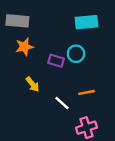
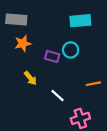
orange line: (87, 92) -> (93, 84), moved

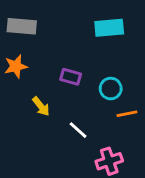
orange star: (23, 43) -> (16, 66), moved
cyan circle: (71, 50) -> (111, 89), moved

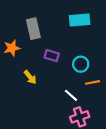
gray rectangle: (22, 26) -> (33, 29), moved, turned 72
white line: (78, 130) -> (71, 95), moved

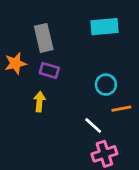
purple rectangle: (52, 56) -> (49, 70), moved
yellow arrow: (30, 77) -> (39, 102), turned -136

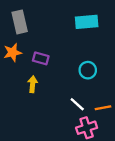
gray rectangle: (44, 38) -> (20, 22), moved
orange line: (121, 109) -> (103, 108), moved

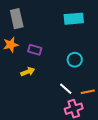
yellow arrow: (33, 84) -> (28, 72), turned 64

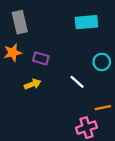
cyan circle: (75, 60) -> (102, 62), moved
white line: (66, 89) -> (77, 82), moved

